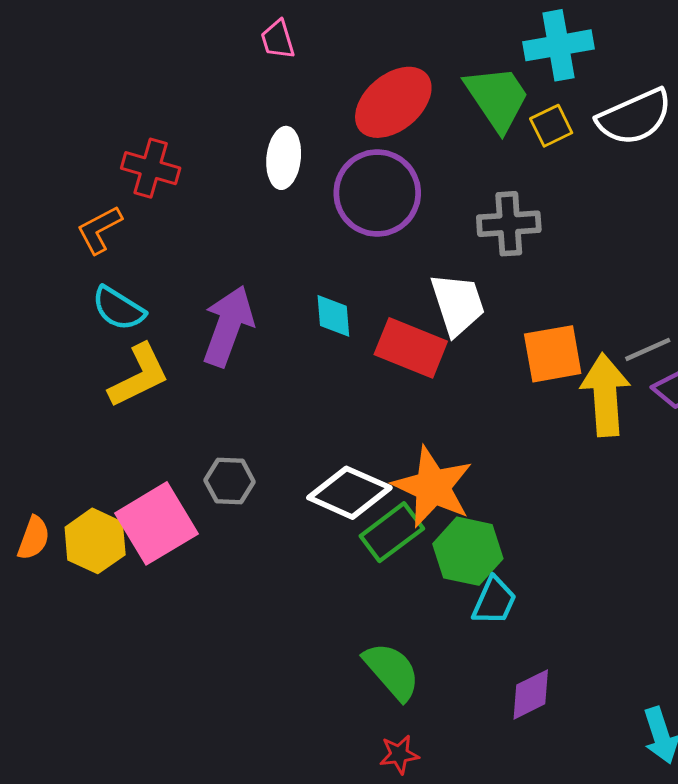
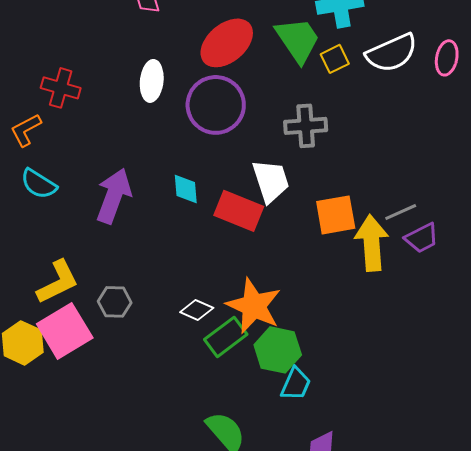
yellow L-shape: (139, 376) -> (58, 282), moved
white diamond: (349, 493) -> (197, 310), size x0.6

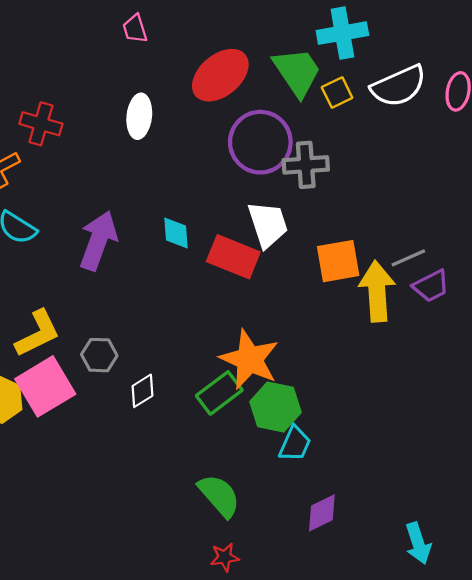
purple circle: (216, 105) -> (260, 142), moved
white diamond: (197, 310) -> (142, 391), moved, turned -56

